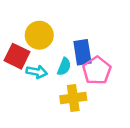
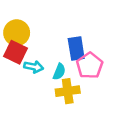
yellow circle: (39, 35) -> (17, 33), moved
cyan semicircle: (64, 67) -> (59, 72), moved

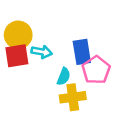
red square: (15, 52) -> (17, 56), turned -35
cyan arrow: (34, 67) -> (42, 52), moved

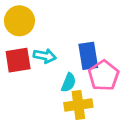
yellow circle: (18, 35) -> (19, 21), moved

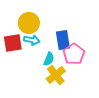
yellow circle: (19, 21) -> (29, 23), moved
yellow cross: (78, 105) -> (56, 75), turned -30

